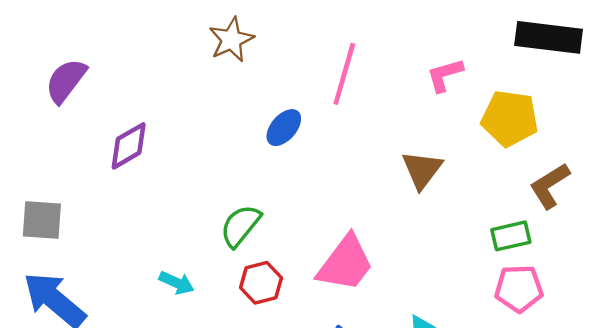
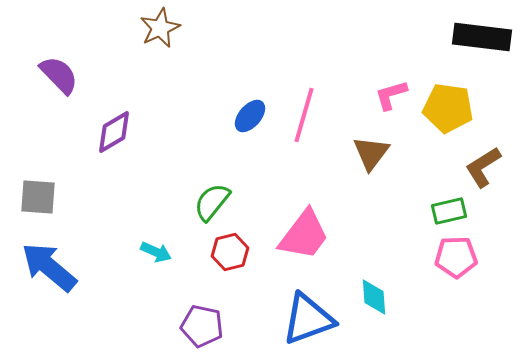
brown star: (231, 40) -> (160, 28), moved
pink line: (344, 74) -> (304, 115), moved
pink L-shape: (445, 75) -> (391, 95), moved
purple semicircle: (66, 81) -> (59, 75), turned 99

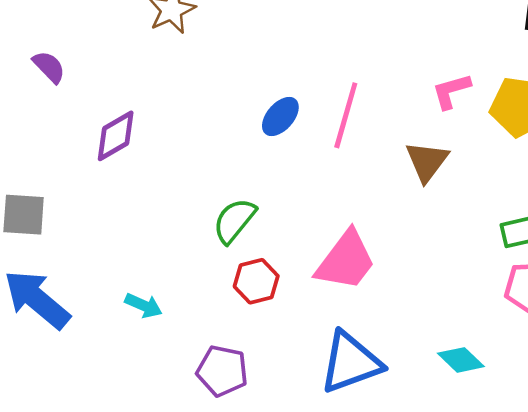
purple semicircle: (59, 75) -> (49, 67), size x0.7
cyan arrow: (156, 252) -> (144, 305), moved
cyan diamond: (374, 297) -> (461, 360), moved, turned -42

